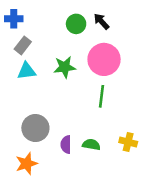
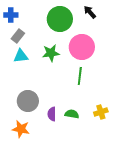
black arrow: (101, 21) -> (90, 12), moved
green circle: (76, 24) -> (60, 19), size x1.6
yellow cross: (128, 142) -> (101, 112), turned -32
orange star: (27, 164) -> (21, 129), turned 30

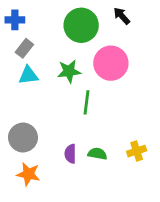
green line: (80, 76) -> (87, 102), moved
gray circle: (28, 101) -> (23, 138), moved

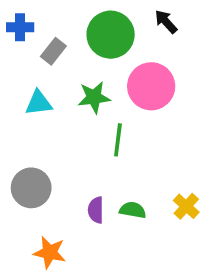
gray rectangle: (24, 48) -> (53, 51), moved
yellow cross: (137, 151) -> (186, 206), turned -30
orange star: (28, 174) -> (50, 252), moved

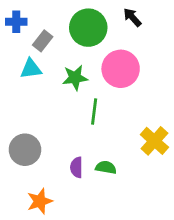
cyan triangle: (39, 103) -> (31, 69), moved
yellow cross: (186, 206) -> (154, 141), moved, size x1.4
orange star: (50, 252) -> (40, 201), turned -30

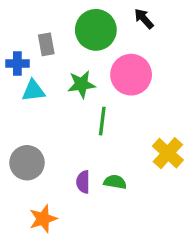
blue cross: (16, 22) -> (17, 63), moved
gray rectangle: (43, 41) -> (46, 44), turned -48
cyan triangle: (31, 69) -> (33, 91), moved

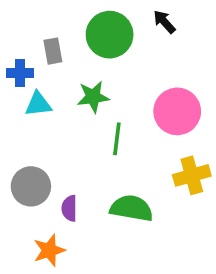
pink circle: (131, 75) -> (177, 111), moved
yellow cross: (168, 153) -> (192, 175), turned 32
purple semicircle: (83, 182) -> (69, 208), moved
green semicircle: (115, 182) -> (131, 208), size x1.6

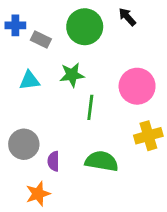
gray rectangle: (53, 51) -> (41, 39), turned -54
blue cross: (20, 73) -> (15, 25), moved

